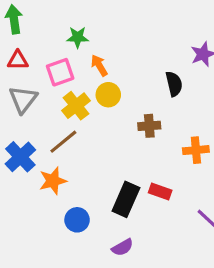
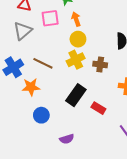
yellow cross: (76, 106) -> (76, 60), moved
brown line: (63, 142) -> (43, 63), turned 54
black rectangle: (126, 199) -> (76, 95), moved

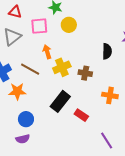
orange arrow: (76, 19) -> (47, 52), moved
yellow circle: (78, 39) -> (69, 25), moved
purple semicircle: (67, 139) -> (23, 139), moved

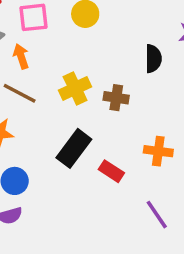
orange arrow: (47, 52) -> (21, 56), moved
orange cross: (110, 95) -> (158, 151), moved

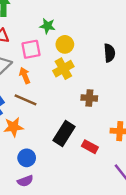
black semicircle: (153, 59) -> (109, 53), moved
yellow cross: (75, 88) -> (63, 69), moved

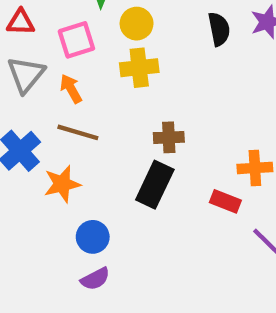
yellow cross: (63, 69) -> (139, 68), turned 30
brown cross: (89, 98) -> (169, 137), moved
red rectangle: (90, 147) -> (225, 201), moved

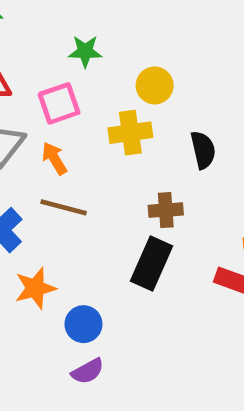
yellow circle: (137, 24) -> (155, 85), moved
black semicircle: (219, 29) -> (203, 150), moved
orange star: (62, 184) -> (35, 288), moved

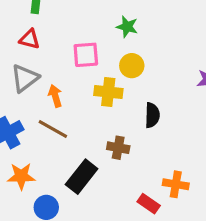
green star: (85, 51) -> (127, 27), moved
pink square: (59, 103) -> (86, 55), moved
black rectangle: (152, 264) -> (82, 177), moved

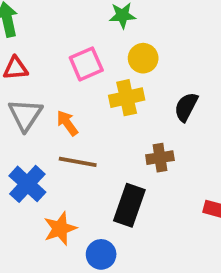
black semicircle: (152, 115) -> (186, 107), turned -135

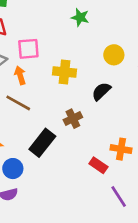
yellow circle: (143, 58) -> (114, 55), moved
pink square: (86, 64) -> (28, 49), moved
brown cross: (160, 158) -> (73, 119), turned -36

